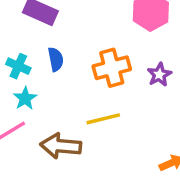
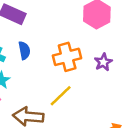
yellow line: (103, 119) -> (61, 96), turned -30

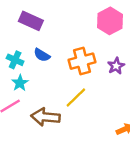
blue semicircle: (24, 50) -> (42, 55), turned 133

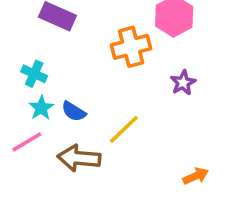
blue semicircle: (42, 55) -> (74, 111), moved
orange cross: (82, 61) -> (131, 47), moved

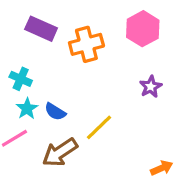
orange cross: (131, 47) -> (86, 44), moved
brown arrow: (79, 158) -> (60, 152), turned -39

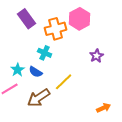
purple rectangle: (41, 29) -> (27, 19), turned 30
pink hexagon: (143, 29) -> (80, 19), moved
cyan cross: (21, 79) -> (45, 53), moved

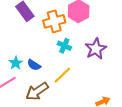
cyan cross: (45, 53) -> (64, 46), moved
purple star: (97, 56) -> (96, 49), size x1.5

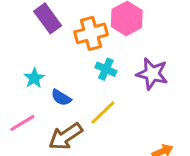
purple star: (96, 49) -> (152, 74), turned -30
cyan star: (16, 63) -> (34, 78), moved

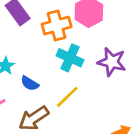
cyan cross: (106, 69) -> (70, 58), size x1.4

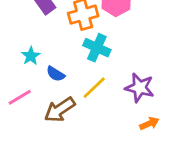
purple star: (112, 62) -> (140, 88), moved

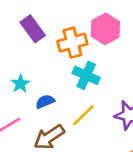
blue semicircle: (56, 74) -> (45, 101), turned 126

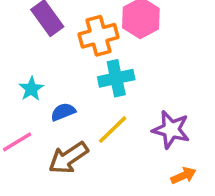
cyan cross: (86, 75) -> (116, 78), turned -36

